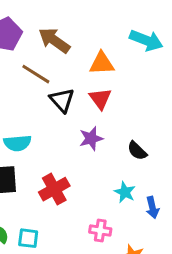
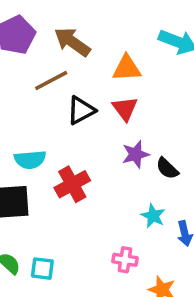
brown line: (36, 74) -> (51, 81), turned -60
black triangle: (62, 100) -> (81, 110), turned 44
purple star: (91, 138) -> (136, 154), moved
red cross: (54, 189) -> (72, 184), moved

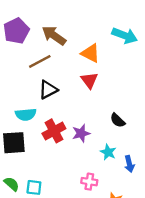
orange triangle: (127, 68) -> (90, 53), turned 30
black triangle: (81, 110) -> (48, 90), moved
purple star: (136, 154) -> (81, 133), moved

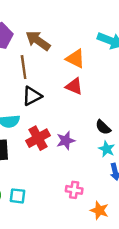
brown line: (40, 61) -> (24, 67), turned -70
red triangle: (89, 80) -> (74, 86), turned -30
cyan star: (108, 152) -> (107, 149), moved

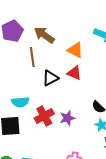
black triangle: (32, 96) -> (50, 78), moved

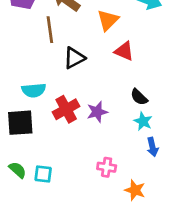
orange triangle: (75, 50) -> (108, 20), turned 48
red triangle: (74, 73) -> (124, 51), moved

